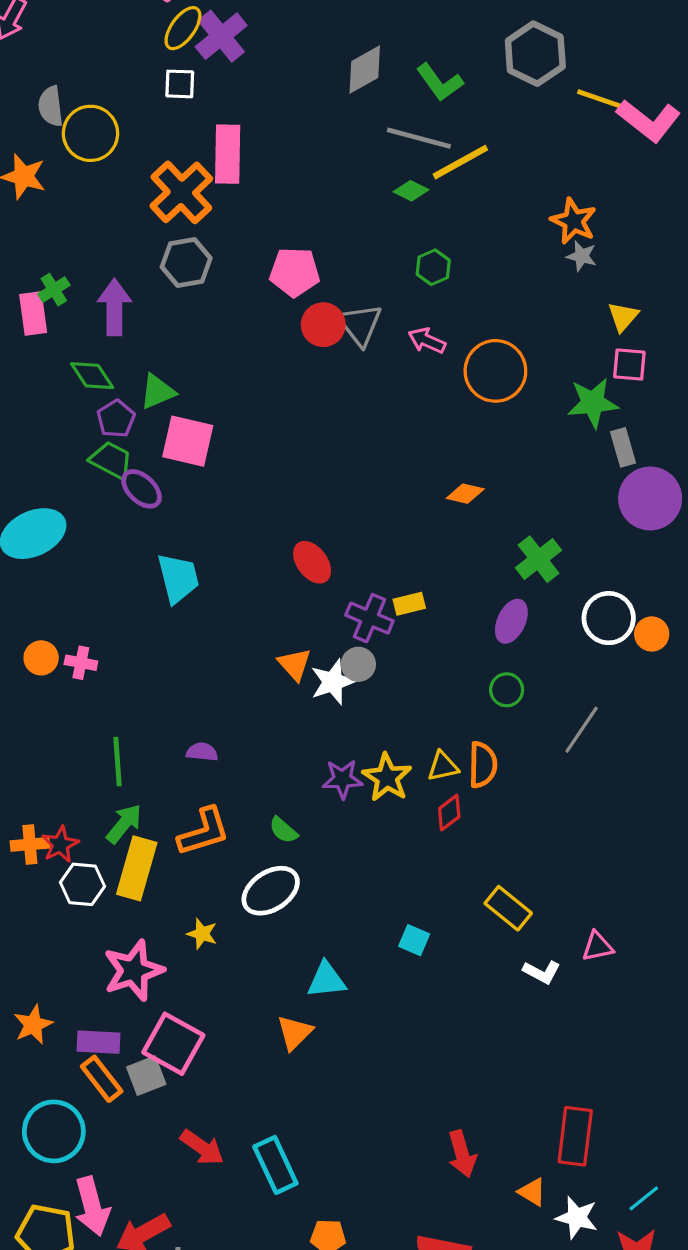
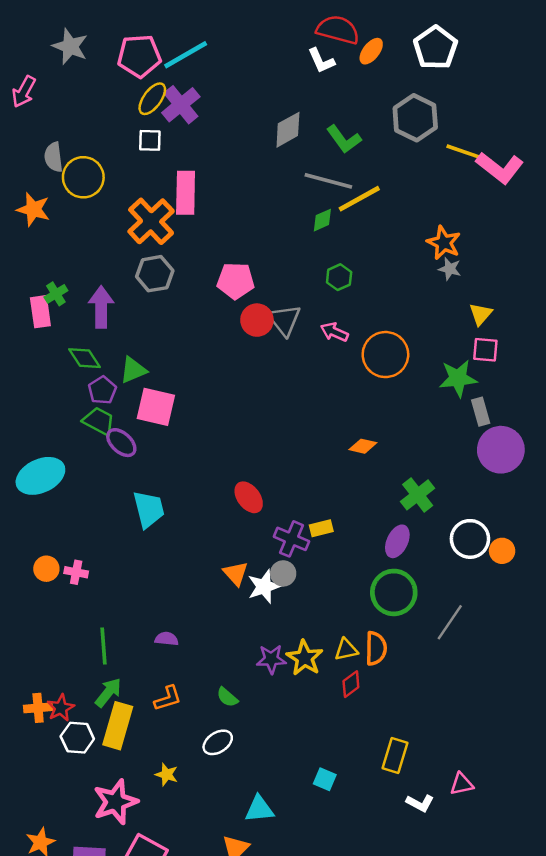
green diamond: (411, 191) -> (322, 220), turned -50
green circle: (507, 690) -> (394, 592), size x1.8
orange L-shape: (204, 832) -> (168, 698), size x0.7
white ellipse: (271, 891) -> (218, 742), size x0.7
yellow rectangle: (508, 908) -> (395, 755), turned 68

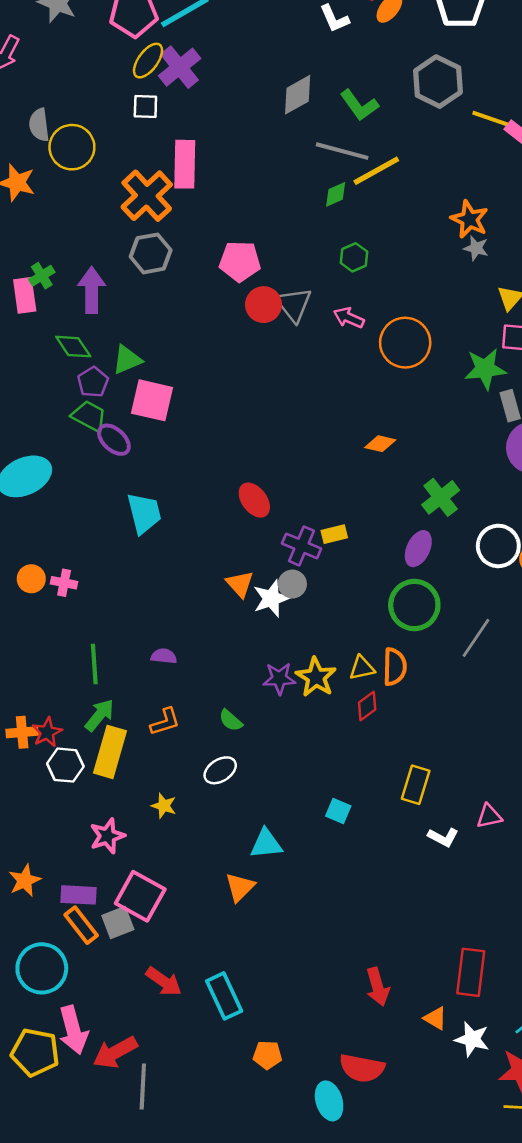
pink star: (115, 802) -> (107, 836), size x0.7

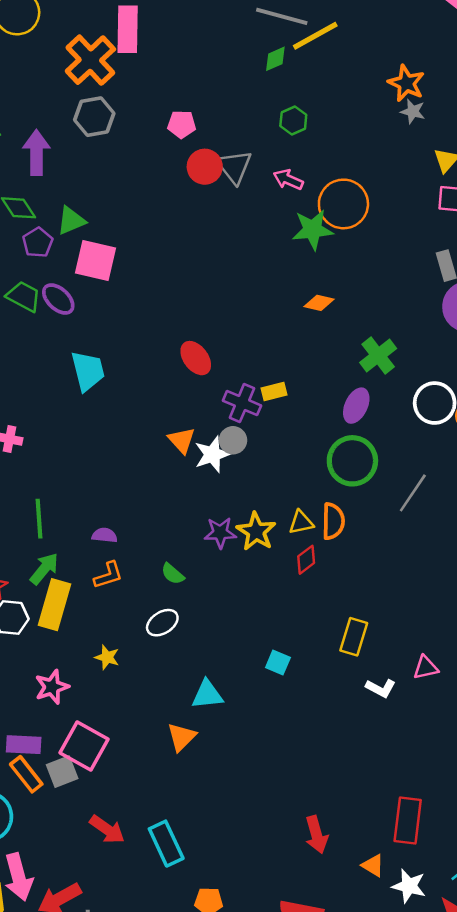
pink pentagon: (240, 261) -> (182, 124), size x0.7
green star: (485, 369) -> (313, 230), moved
green trapezoid: (89, 416) -> (24, 296), moved
purple semicircle: (164, 656) -> (105, 535), moved

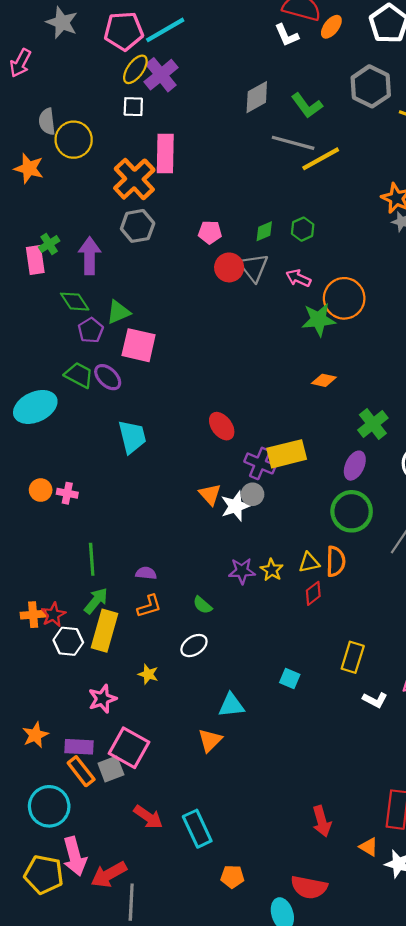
green diamond: (275, 59) -> (264, 231), moved
yellow rectangle: (274, 391) -> (287, 454), size x1.8
yellow star: (256, 531) -> (272, 570), size x0.7

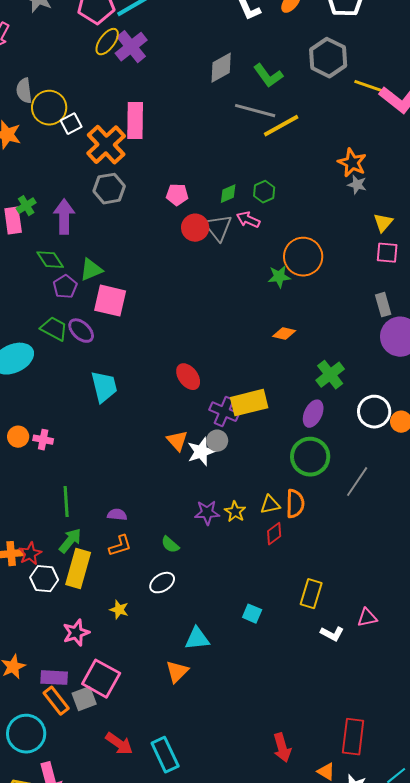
white square: (133, 107) -> (71, 124), moved, turned -30
pink arrow: (298, 278) -> (248, 220), moved
green star: (319, 320) -> (279, 277), size x0.7

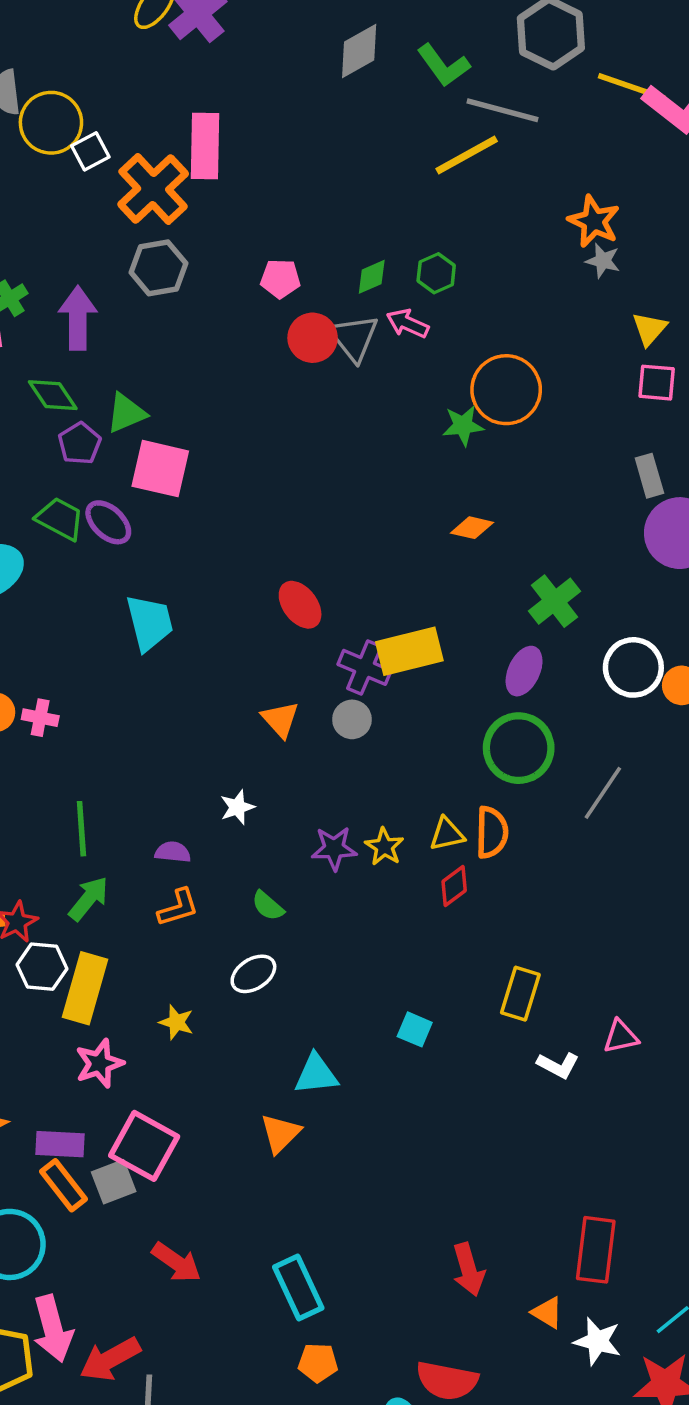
gray line: (255, 111) -> (503, 110), moved
white star: (201, 452) -> (237, 807), moved, size x0.7
yellow rectangle: (78, 569) -> (85, 988), moved
cyan rectangle: (165, 755) -> (298, 1287), moved

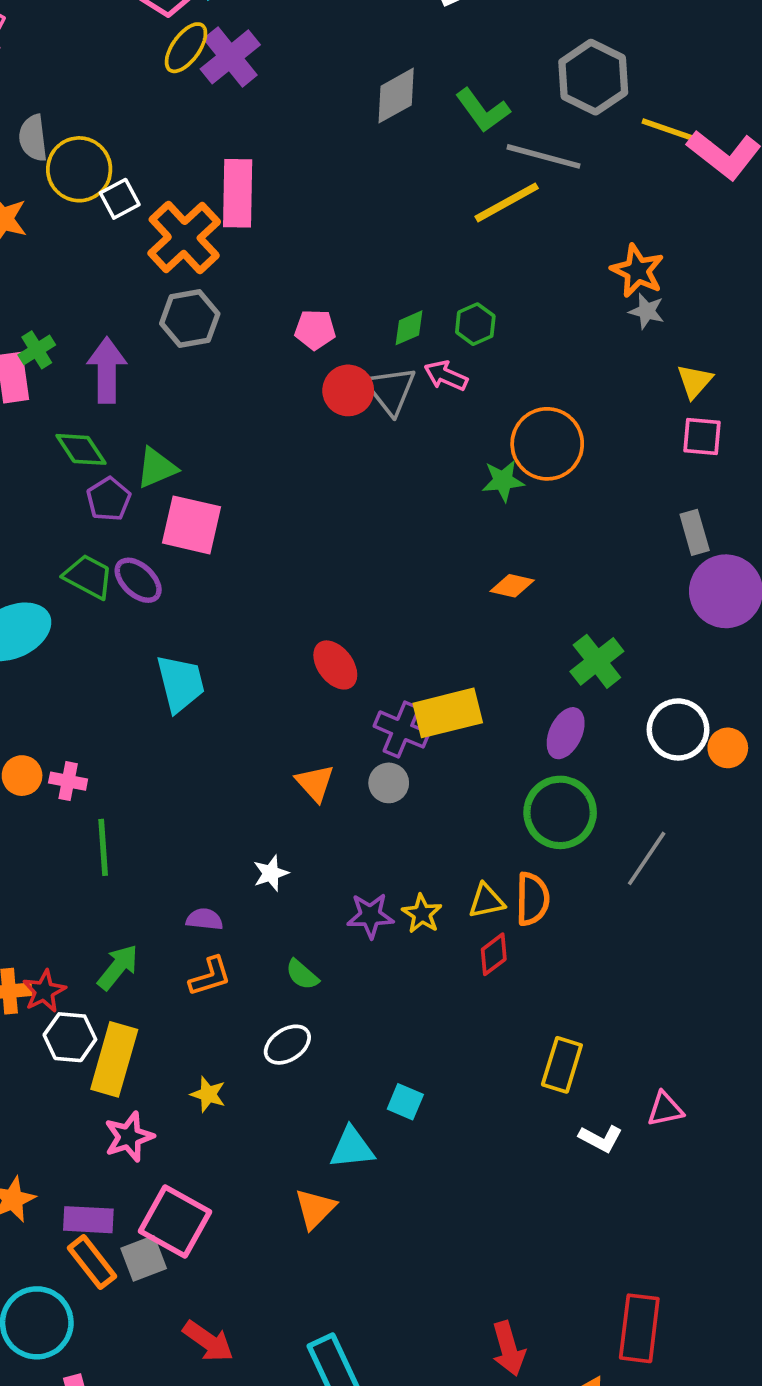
green line: (81, 829) -> (103, 847), moved
cyan square: (415, 1029) -> (405, 1102), moved

